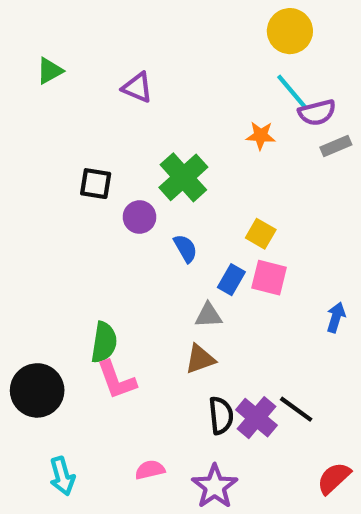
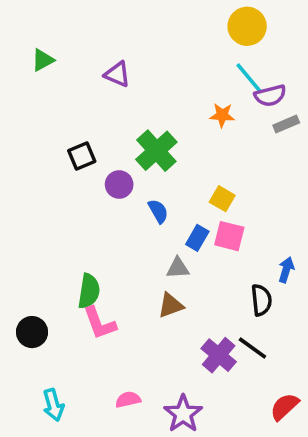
black square: (96, 184) -> (82, 156), turned -32
black circle: (37, 390) -> (32, 332), size x0.7
black semicircle: (221, 415) -> (261, 300), moved

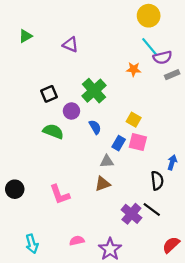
green semicircle: (89, 291) -> (53, 131), moved, turned -78
black circle: (32, 332) -> (15, 189), moved

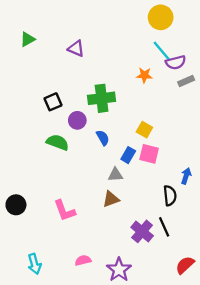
green cross: (94, 91) -> (102, 98), turned 35
black line: (152, 210) -> (164, 227), turned 30

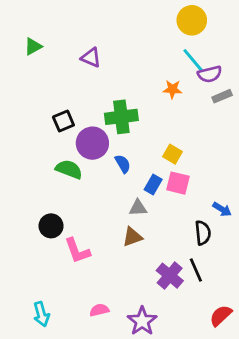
purple circle: (77, 120) -> (92, 143), size x1.5
blue arrow: (186, 176) -> (222, 209), turned 105
black circle: (16, 205) -> (51, 226), moved

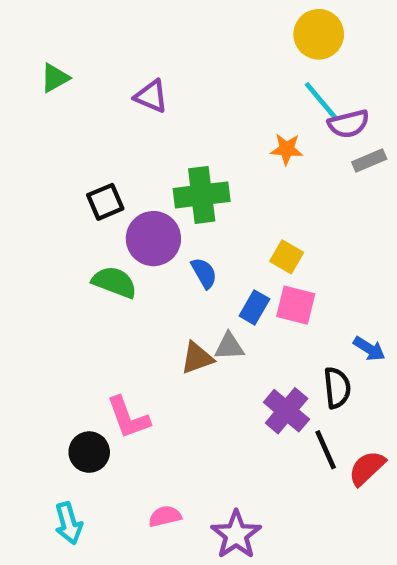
black circle: (51, 226) -> (89, 452), moved
brown triangle: (132, 237) -> (197, 358), moved
purple cross: (170, 276) -> (287, 411), moved
red semicircle: (221, 316) -> (367, 468), moved

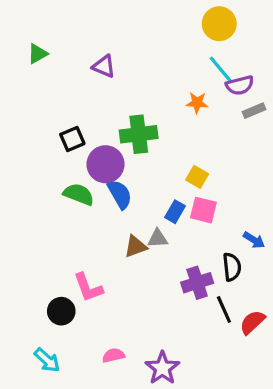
blue semicircle: (204, 273) -> (120, 194), moved, size x1.4
purple cross: (287, 411) -> (197, 283), turned 32
cyan arrow: (69, 523) -> (47, 360), turned -32

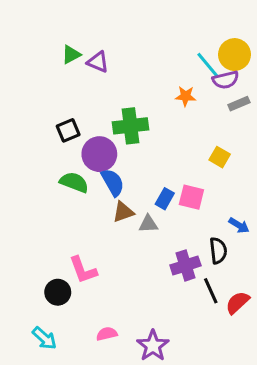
yellow circle: (219, 24) -> (235, 55), moved
green triangle: (38, 54) -> (71, 55), moved
yellow square: (197, 177) -> (220, 157), moved
brown triangle: (136, 246) -> (123, 212), moved

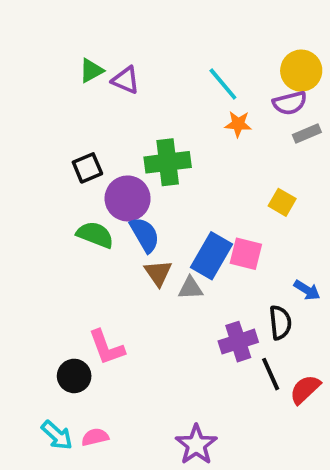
cyan line: (208, 65) -> (223, 84), moved
blue rectangle: (165, 199) -> (212, 256), size x1.6
brown triangle: (123, 212) -> (158, 273), turned -45
pink semicircle: (107, 334) -> (95, 437), moved

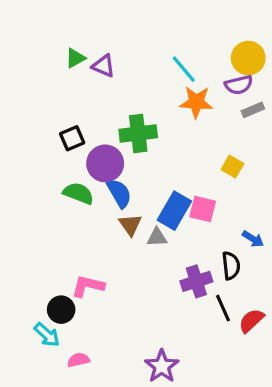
orange star: (238, 124) -> (196, 102), size x1.5
pink L-shape: (107, 347) -> (88, 286), turned 124
cyan arrow: (57, 435) -> (47, 335), moved

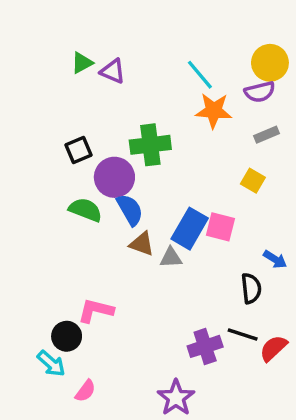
gray rectangle: (253, 110) -> (267, 135), moved
brown triangle: (130, 225) -> (142, 244), turned -35
purple cross: (196, 281) -> (205, 346), moved
black line: (223, 308) -> (243, 335), turned -48
pink semicircle: (78, 360) -> (85, 391), turned 140

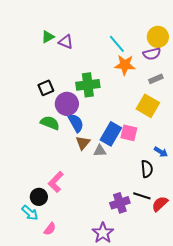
yellow square: (253, 181) -> (148, 106), size x1.6
brown triangle: (142, 244) -> (83, 143), turned 49
pink L-shape: (96, 311) -> (56, 182), turned -60

